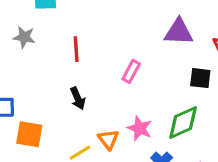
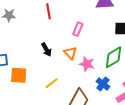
red line: (76, 49) -> (49, 11), moved
orange triangle: (108, 139) -> (70, 53), moved

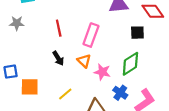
red line: (49, 11) -> (59, 28), moved
pink rectangle: (78, 29) -> (91, 35), size x1.5

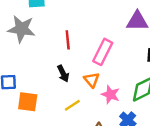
gray star: (17, 23) -> (21, 29), size x1.6
yellow line: (65, 94) -> (72, 105), moved

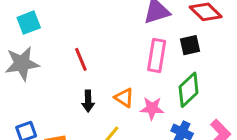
pink rectangle: (103, 52) -> (157, 55), moved
black arrow: (63, 74) -> (88, 101), turned 42

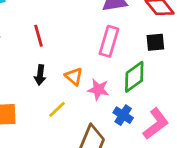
black square: (190, 45) -> (155, 42), moved

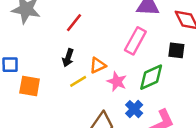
red line: (39, 36) -> (74, 23), turned 42
orange triangle: (74, 76) -> (98, 65), turned 42
yellow line: (57, 109) -> (78, 81), moved

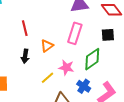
red line: (74, 23) -> (25, 28), turned -42
orange triangle: (98, 65) -> (47, 46), moved
yellow line: (78, 81) -> (48, 78), moved

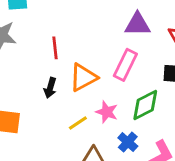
orange triangle: (47, 46) -> (83, 77), size x1.5

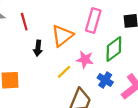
red line: (55, 48) -> (24, 22), moved

